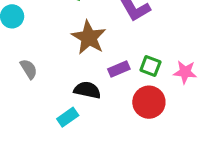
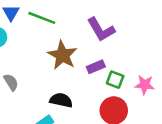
purple rectangle: (119, 69) -> (96, 67), moved

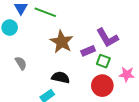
purple L-shape: (101, 30) -> (107, 38), moved
pink star: (145, 85) -> (127, 74), moved

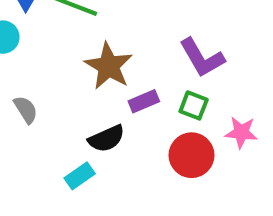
purple rectangle: (88, 51) -> (144, 101), moved
black semicircle: (61, 77) -> (107, 139), turned 144

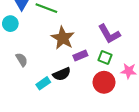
cyan rectangle: (80, 176) -> (43, 83), moved

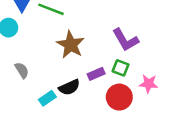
purple rectangle: (80, 56) -> (96, 74), moved

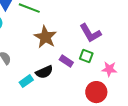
purple rectangle: (96, 74) -> (66, 61), turned 56
red circle: (119, 97) -> (96, 92), moved

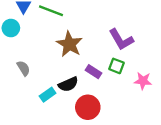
red circle: (96, 92) -> (88, 107), moved

